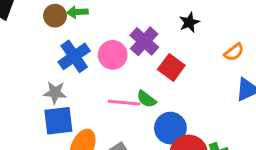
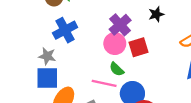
pink circle: (113, 55) -> (115, 44), moved
red square: (171, 67) -> (138, 47), turned 30
pink line: (124, 103) -> (104, 83), moved

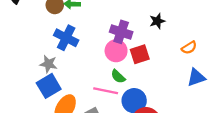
purple cross: (120, 25) -> (121, 32), turned -30
blue cross: (65, 30) -> (66, 38), turned -35
blue square: (47, 78) -> (49, 86), turned -30

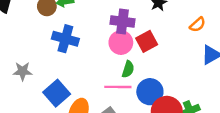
gray star: (48, 64) -> (23, 71), moved
green semicircle: (118, 76) -> (128, 69), turned -105

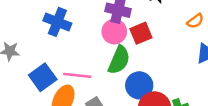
green semicircle: (128, 69) -> (119, 60), size x1.6
pink line: (118, 87) -> (77, 75), moved

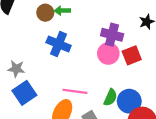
green semicircle: (119, 60) -> (110, 97), moved, size x0.7
blue square: (43, 77) -> (24, 93), moved

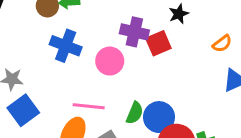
pink circle: (108, 54) -> (110, 61), moved
red square: (132, 55) -> (158, 43), moved

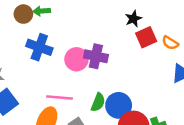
purple cross: (134, 32) -> (96, 56), moved
red square: (158, 43) -> (146, 37), moved
orange semicircle: (222, 44) -> (170, 43), turned 70

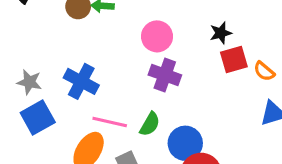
blue cross: (39, 47) -> (81, 81), moved
pink circle: (76, 59) -> (157, 36), moved
green semicircle: (98, 102) -> (150, 124), moved

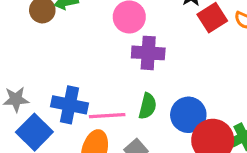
blue cross: (81, 81) -> (70, 105), moved

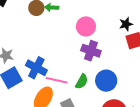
blue circle: (188, 115) -> (106, 81), moved

